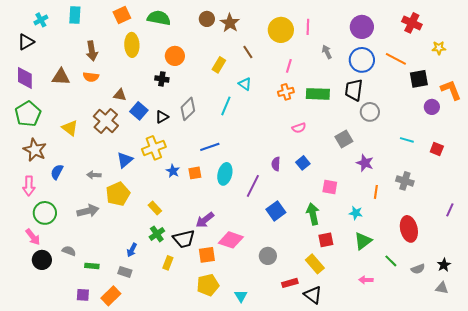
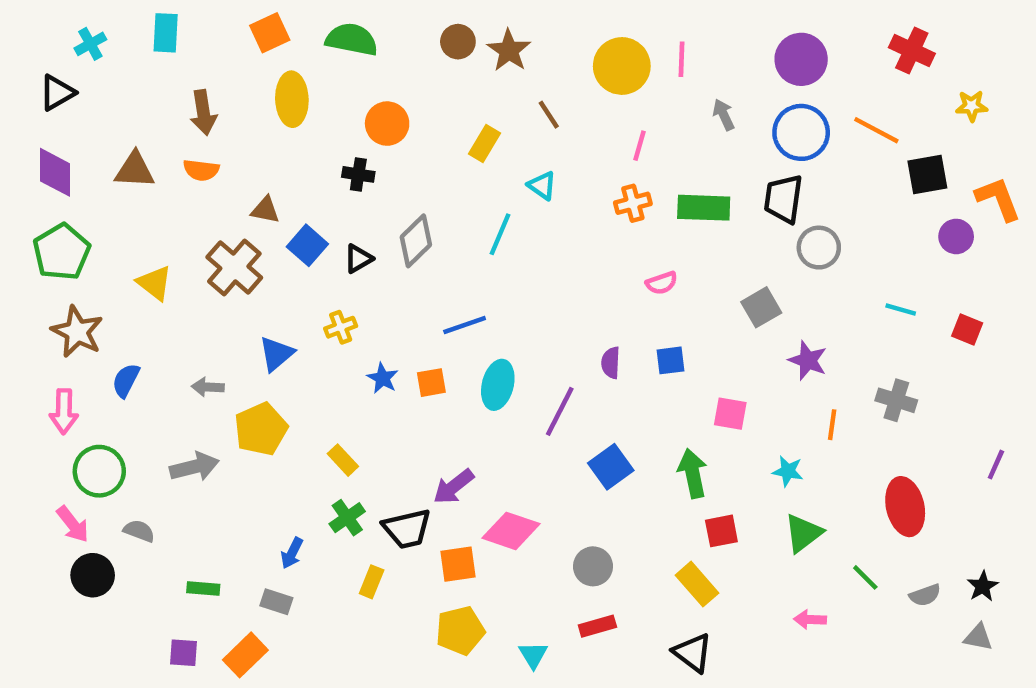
yellow cross: (154, 148) -> (341, 327), size x0.6
blue square: (303, 163) -> (670, 360), turned 32
gray semicircle: (69, 251) -> (139, 531), moved
red rectangle: (290, 283) -> (597, 626), moved

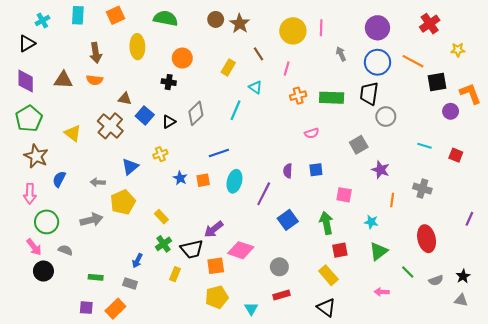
orange square: (270, 33) -> (115, 15), moved
red cross: (912, 50) -> (430, 24), turned 30
pink line: (639, 146) -> (287, 68), moved

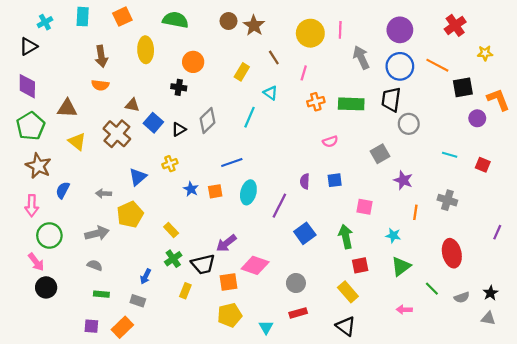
gray arrow: (341, 54) -> (361, 57), size x1.5
brown triangle: (63, 80) -> (67, 108), moved
gray semicircle: (65, 250) -> (95, 265), moved

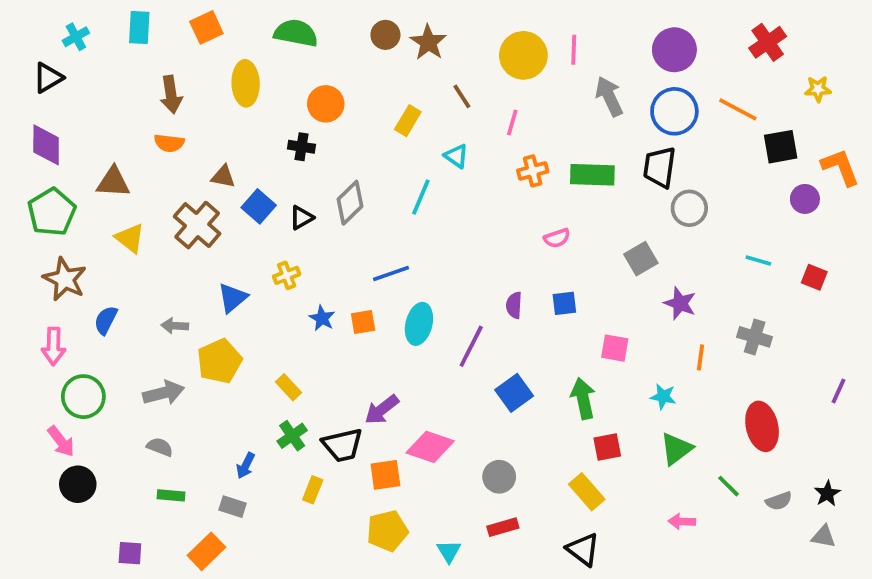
purple square: (91, 326) -> (130, 553), moved

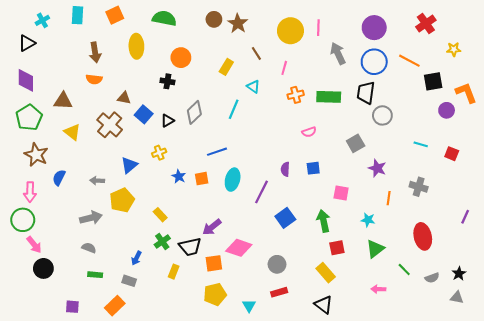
green circle: (83, 397) -> (23, 220), moved

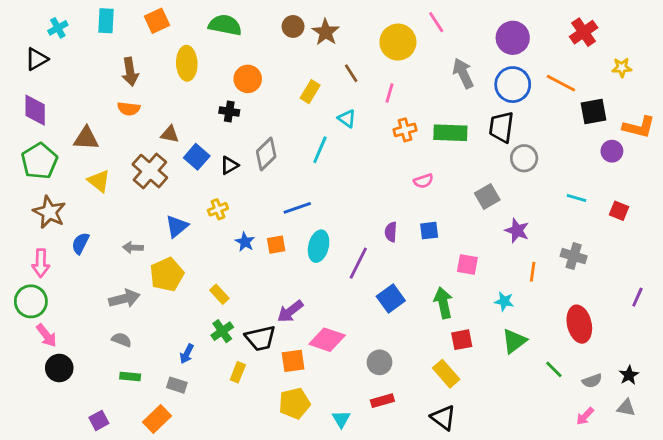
pink line: (318, 28) -> (436, 22), moved, turned -35
orange L-shape: (466, 93) -> (639, 127), turned 125
pink arrow: (378, 289) -> (585, 416), moved, turned -48
purple square: (72, 307) -> (99, 420), turned -32

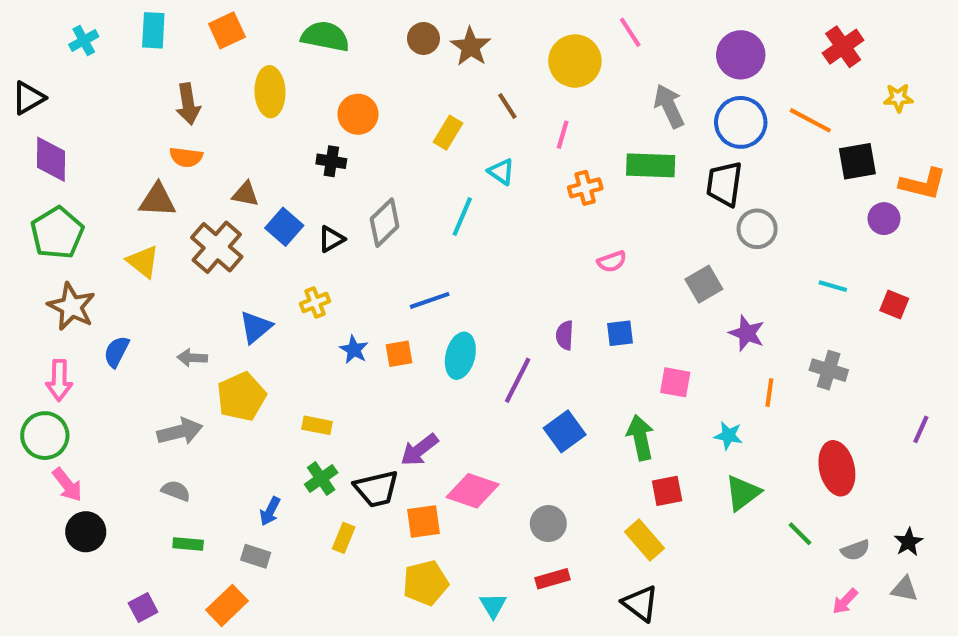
black triangle: (37, 59) -> (28, 98), moved
green rectangle: (450, 133) -> (651, 165), moved
brown triangle: (86, 138) -> (157, 200), moved
yellow rectangle: (219, 294) -> (317, 425), turned -36

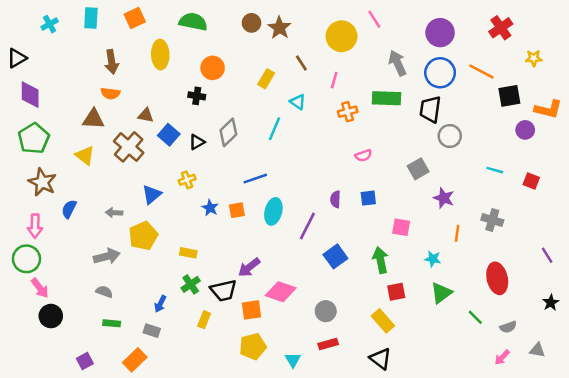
purple line: (921, 429) -> (547, 255), turned -56
black star: (909, 542) -> (551, 303), moved

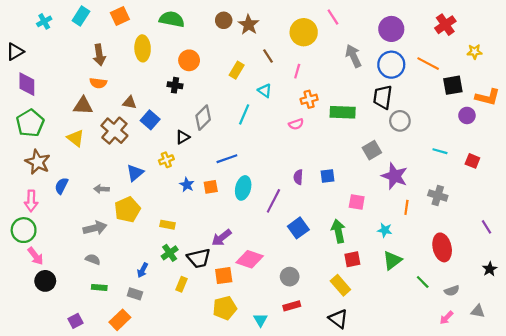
cyan rectangle: (91, 18) -> (81, 16), turned 30
green rectangle: (387, 98) -> (343, 112), moved
black triangle: (197, 142) -> (183, 137), moved
pink semicircle: (363, 155) -> (296, 124), moved
purple star: (444, 198) -> (395, 176), size x1.4

